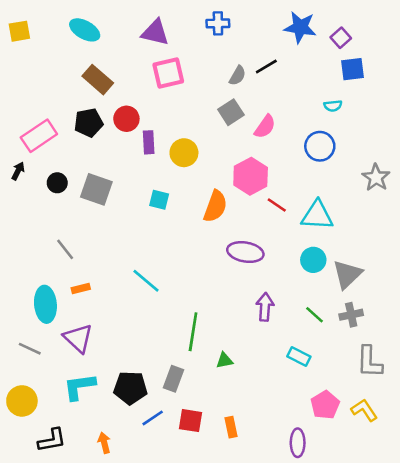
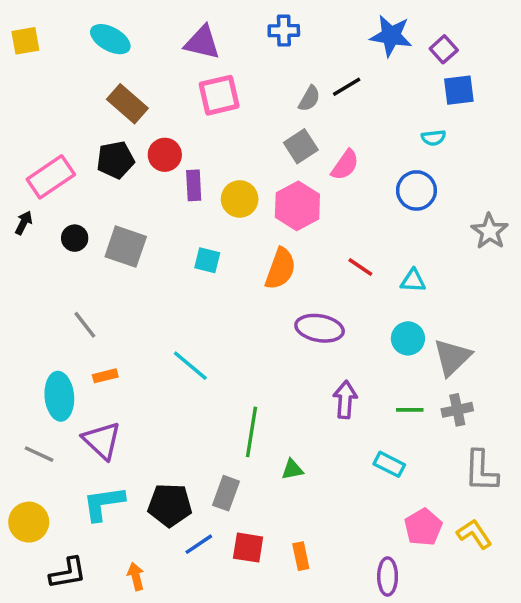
pink hexagon: (251, 176) -> (297, 206), moved
cyan triangle: (317, 215) -> (413, 281), size x0.6
green line: (315, 315) -> (410, 410), turned -42

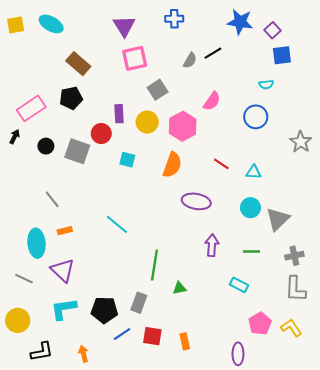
cyan ellipse: (110, 39) -> (51, 24), moved
purple triangle: (202, 43) -> (124, 26), turned 45
gray square: (301, 146) -> (158, 90), moved
red circle: (165, 155) -> (101, 134), moved
gray cross: (457, 410) -> (294, 256), moved

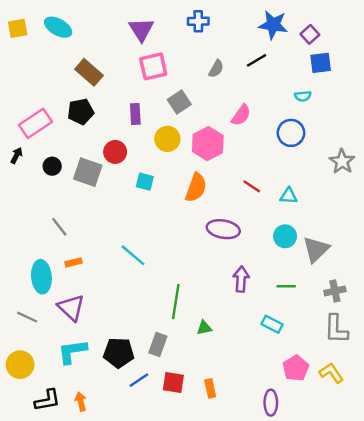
black line: (213, 53) -> (257, 60), moved
purple rectangle: (119, 114) -> (135, 114), moved
orange arrow: (83, 354) -> (81, 401), moved

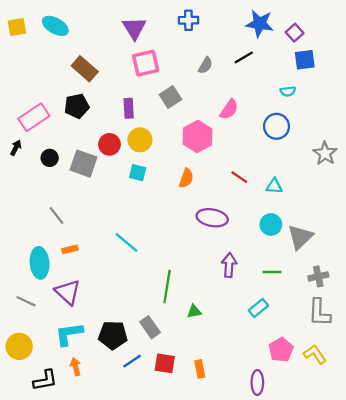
yellow circle: (167, 139) -> (140, 140), moved
orange semicircle: (196, 188) -> (186, 178), size x0.7
cyan rectangle: (272, 324) -> (258, 308), turned -66
gray rectangle: (158, 344) -> (150, 327), turned -55
orange arrow: (81, 401) -> (76, 367), moved

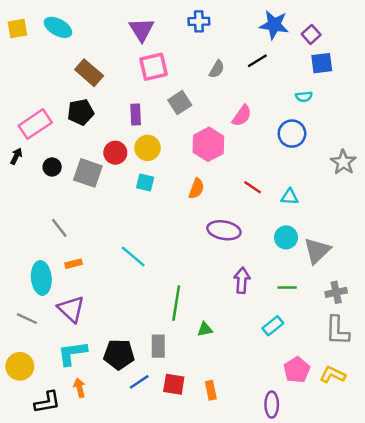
gray rectangle: (150, 327) -> (158, 346), turned 35
yellow L-shape: (315, 354) -> (333, 375), turned -30

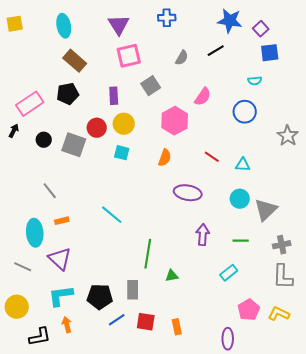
cyan ellipse: (58, 27) -> (64, 26), moved, turned 50

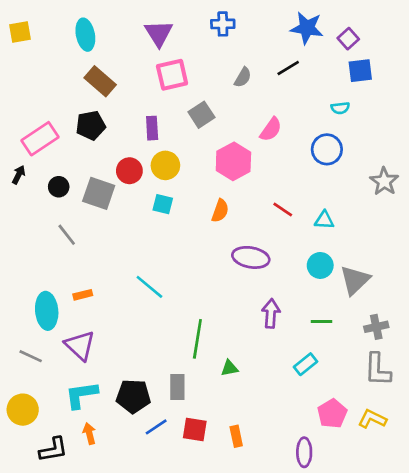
gray line: (50, 191) -> (67, 235), moved

